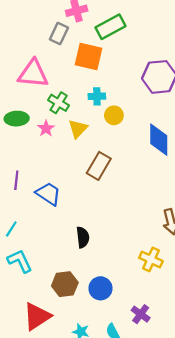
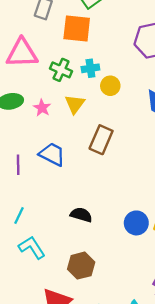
green cross: (59, 103) -> (61, 70), moved
blue trapezoid: (48, 194) -> (52, 154), moved
black semicircle: (83, 237) -> (81, 215), moved, turned -60
blue circle: (100, 288) -> (136, 223), moved

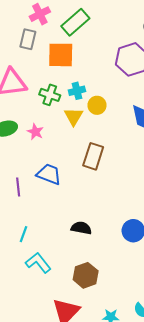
yellow triangle: (75, 104) -> (73, 116), moved

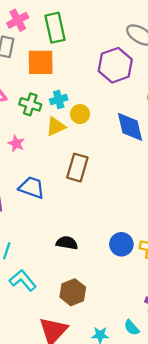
green rectangle: (75, 22) -> (55, 28), turned -60
yellow triangle: (73, 116) -> (56, 126), turned 36

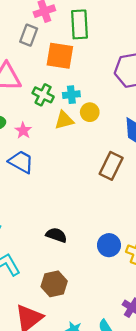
brown rectangle: (77, 168) -> (111, 166), moved
blue trapezoid: (32, 187) -> (21, 162), moved

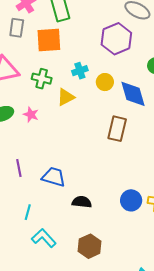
cyan cross: (71, 95) -> (80, 71), moved
yellow circle: (90, 112) -> (105, 82), moved
blue trapezoid: (21, 162) -> (54, 177), moved

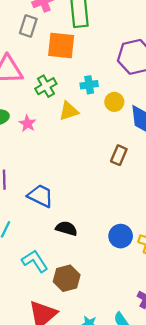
green cross: (42, 79) -> (46, 86), turned 36
brown rectangle: (117, 129) -> (119, 155), size x0.7
cyan L-shape: (44, 238) -> (35, 261), moved

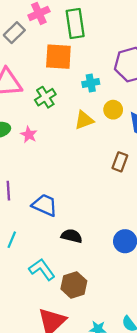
gray rectangle: (28, 26) -> (14, 33), moved, turned 30
cyan cross: (89, 85) -> (91, 83), moved
yellow triangle: (69, 111) -> (84, 120), moved

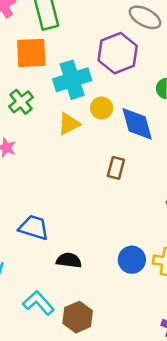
cyan cross: (91, 83) -> (72, 80), size x1.8

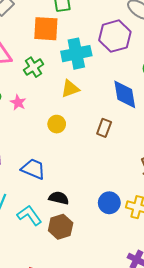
yellow circle: (102, 108) -> (57, 124), moved
cyan L-shape: (38, 303) -> (29, 215), moved
brown hexagon: (78, 317) -> (61, 227), moved

